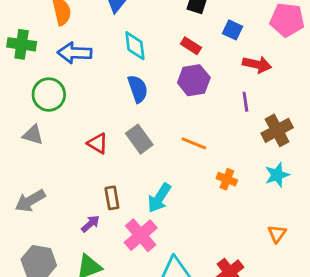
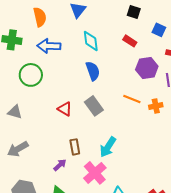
purple hexagon: (194, 80) -> (147, 68), moved
gray triangle: (33, 135) -> (15, 112), moved
orange line: (194, 143) -> (132, 99), moved
orange cross: (227, 179) -> (156, 106), moved, turned -32

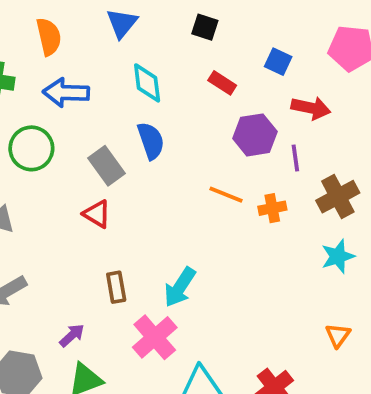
black square: (134, 12) -> (205, 27), moved
gray rectangle: (94, 106) -> (107, 166), moved
purple arrow: (60, 165) -> (72, 335), moved

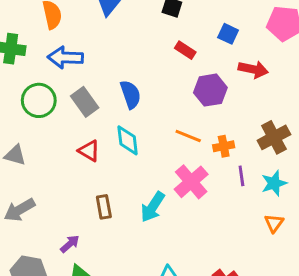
cyan diamond: (147, 83) -> (128, 140), moved
purple line: (295, 158) -> (241, 176), moved
gray rectangle: (107, 166) -> (85, 102), moved
orange triangle: (338, 335) -> (274, 223), moved
pink cross: (155, 337) -> (191, 182), moved

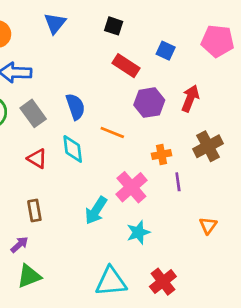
red rectangle: (185, 50) -> (126, 66), size x1.4
red arrow: (253, 69) -> (190, 98), moved, turned -80
orange line: (188, 136) -> (112, 133), moved
cyan star: (274, 183) -> (138, 232), moved
brown rectangle: (104, 207) -> (34, 210), moved

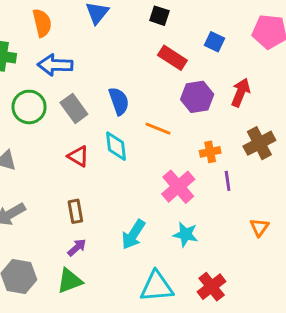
cyan arrow: (96, 210) -> (133, 234), moved
cyan star: (138, 232) -> (186, 234), turned 30
purple arrow: (19, 245) -> (77, 248), moved

